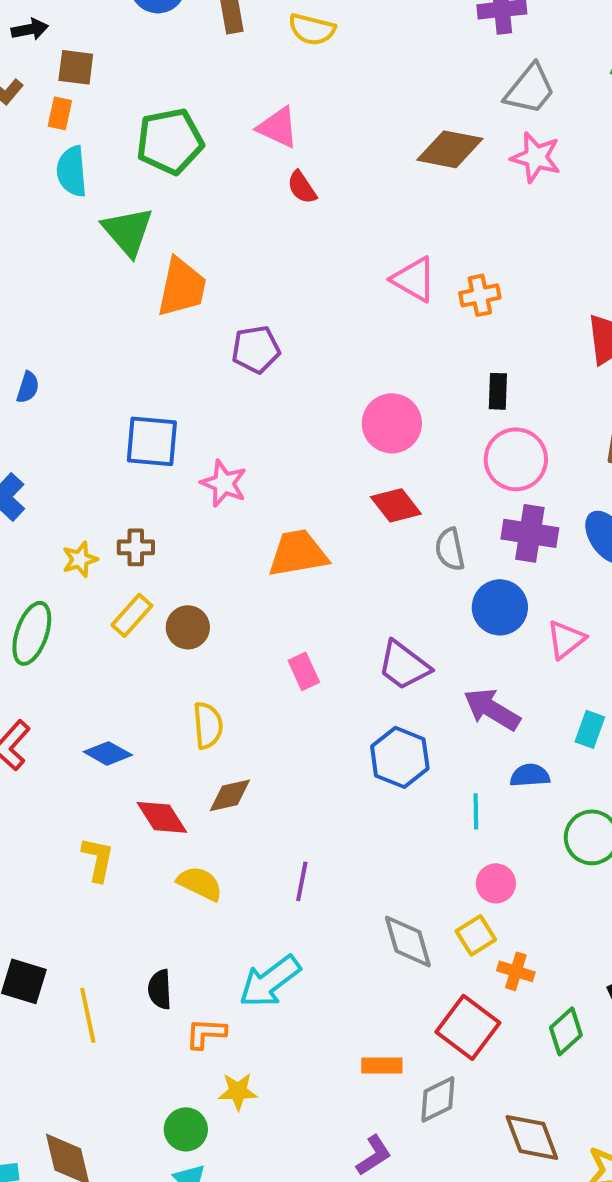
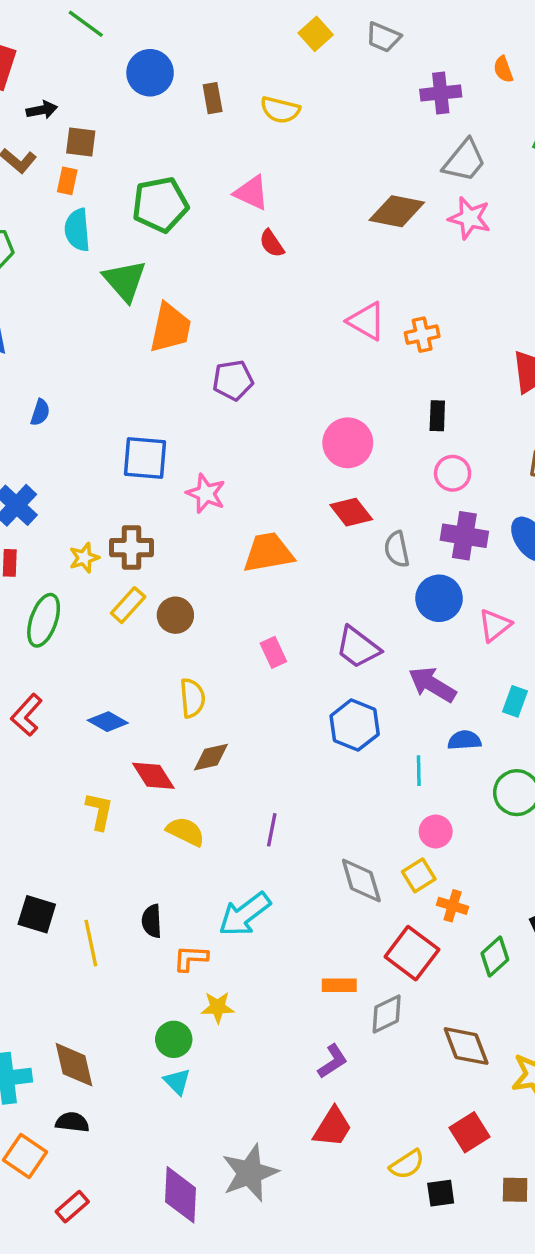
pink circle: (516, 459) -> (453, 473), size x0.7
brown cross: (136, 547) -> (131, 548), size x1.4

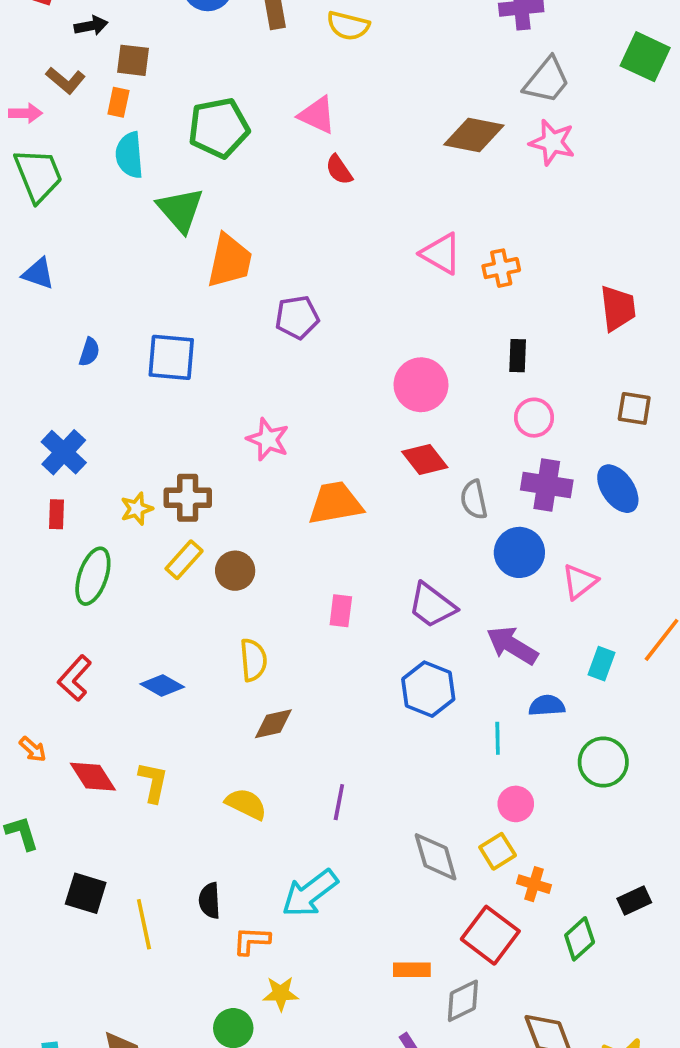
blue square: (145, 458) -> (171, 357), moved
pink rectangle: (273, 652) -> (341, 611), turned 32
red diamond: (153, 776) -> (93, 777), moved

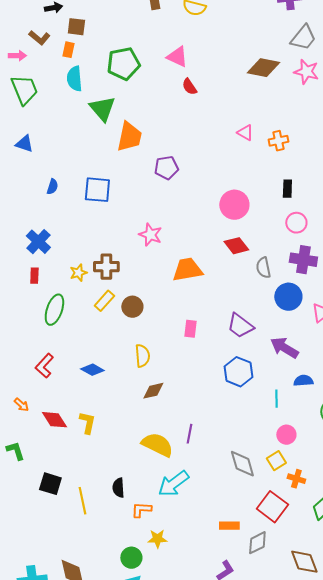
pink triangle: (441, 254) -> (245, 133), size x0.7
yellow semicircle: (246, 804) -> (157, 445), moved, size x1.4

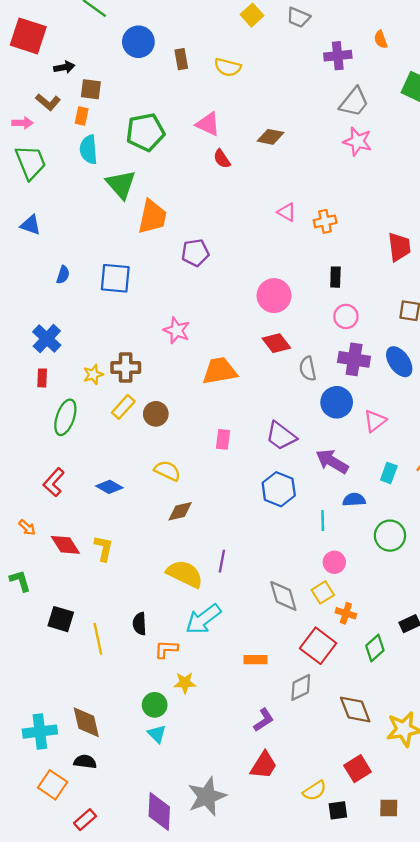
brown diamond: (263, 68) -> (271, 137), moved, size x0.7
yellow semicircle: (142, 356) -> (167, 471), turned -60
orange rectangle: (229, 526) -> (255, 660), moved

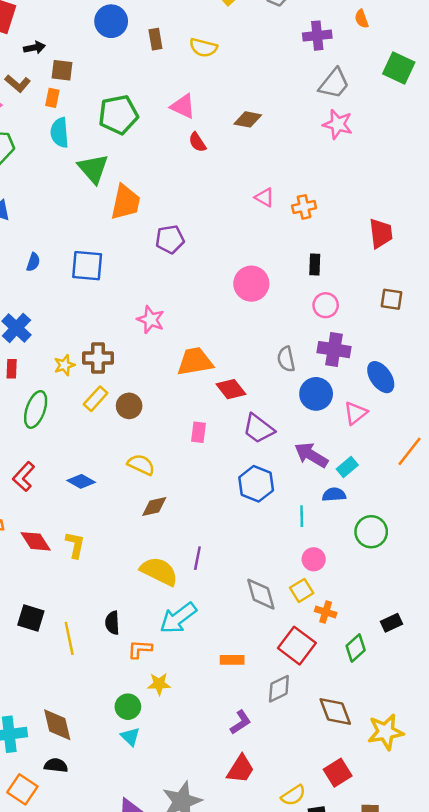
red diamond: (276, 343) -> (231, 389), moved
blue ellipse: (399, 362) -> (381, 377), moved
cyan rectangle: (389, 473) -> (347, 467), moved, turned 30

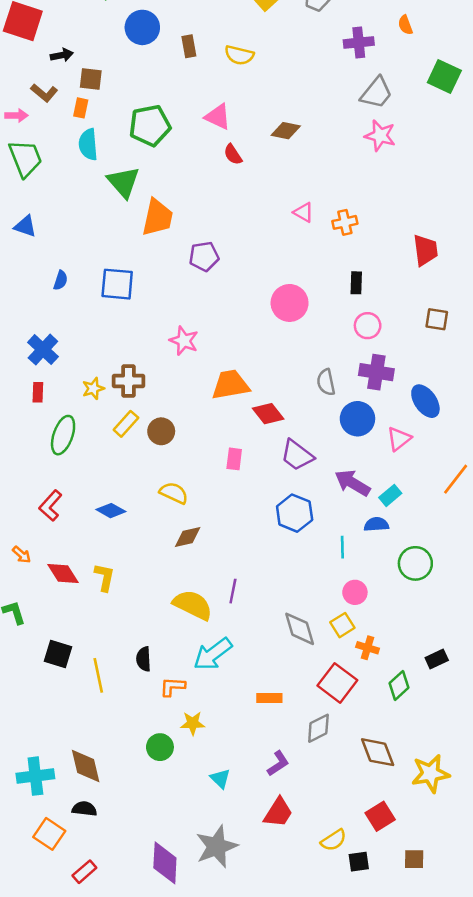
cyan triangle: (130, 737) -> (220, 779), moved

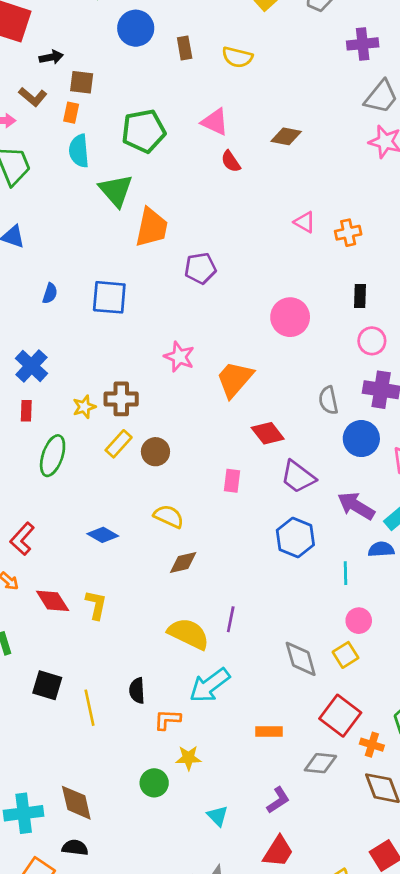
orange trapezoid: (230, 385) -> (235, 379), moved, turned -39
red L-shape: (50, 506) -> (22, 539), moved
orange cross: (368, 648) -> (372, 745), moved
gray diamond: (318, 728) -> (320, 763), turned 32

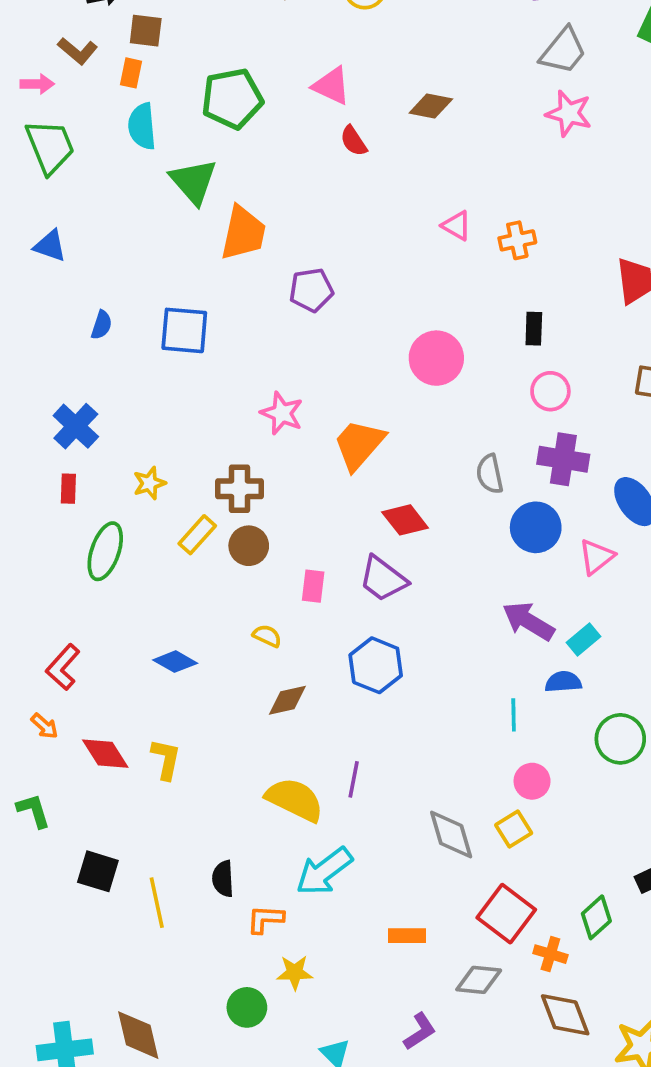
brown cross: (121, 399) -> (240, 489), moved
purple trapezoid: (298, 477) -> (383, 579), moved
pink rectangle: (232, 481) -> (313, 586), moved
yellow semicircle: (169, 516) -> (267, 636), size x0.7
blue hexagon: (295, 537) -> (376, 665), moved

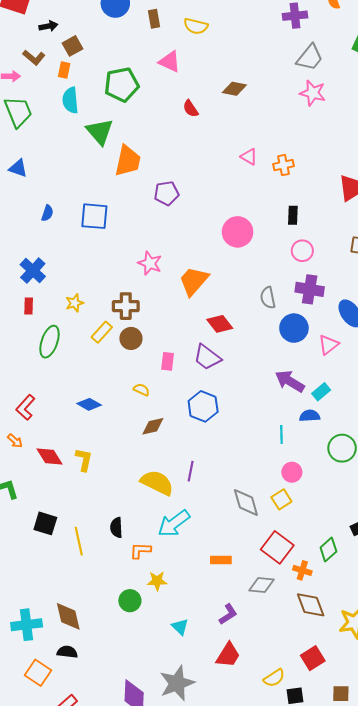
brown square: (146, 31) -> (72, 46), turned -36
pink triangle: (331, 86) -> (170, 62), moved

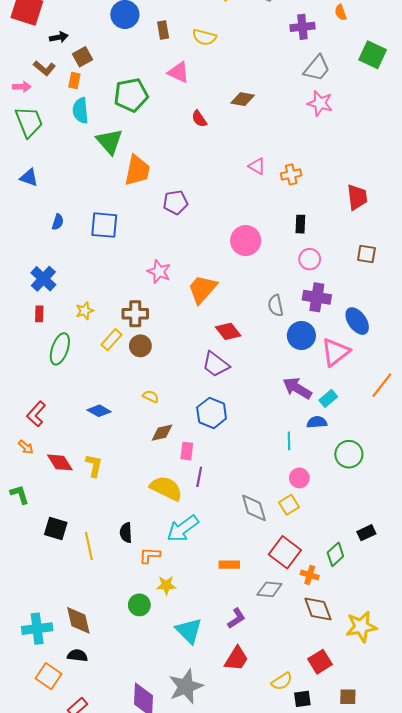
pink triangle: (328, 345) -> (335, 352), size x1.4
pink rectangle: (168, 361) -> (187, 451), moved
cyan triangle: (180, 627) -> (189, 631), size x1.6

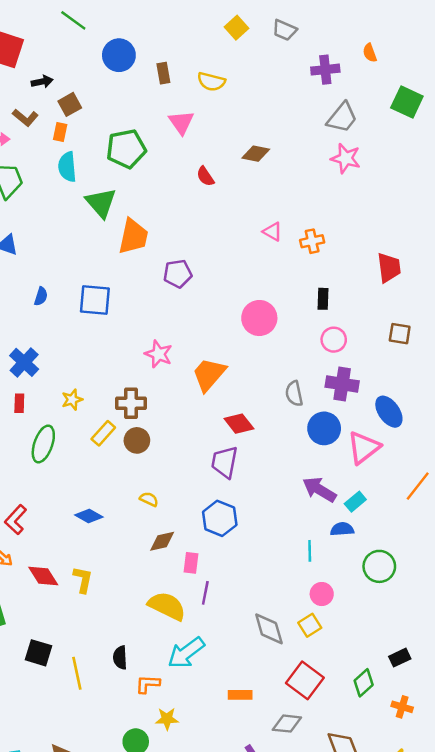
pink triangle: (179, 72) -> (181, 122), turned 30
purple trapezoid: (216, 364) -> (225, 462), turned 64
orange cross: (310, 575) -> (402, 707), moved

